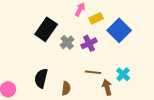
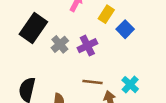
yellow rectangle: (96, 18) -> (106, 14), moved, turned -32
blue square: (119, 30) -> (125, 29), size x0.6

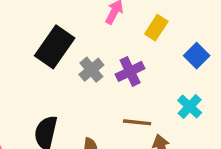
blue square: (125, 29) -> (197, 56), moved
cyan cross: (130, 85) -> (190, 107), moved

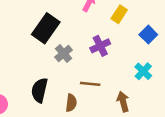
gray cross: (91, 70) -> (64, 54), moved
brown line: (137, 122) -> (90, 84), moved

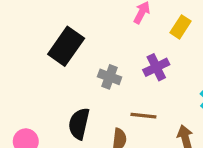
black rectangle: (46, 28) -> (66, 46), moved
gray cross: (64, 54) -> (110, 77), turned -30

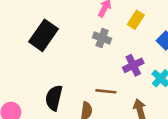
purple cross: (156, 67) -> (133, 65), moved
gray cross: (110, 77) -> (102, 38), moved

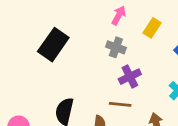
purple cross: (133, 65) -> (130, 77), moved

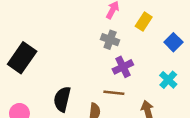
black rectangle: (53, 45) -> (22, 58), moved

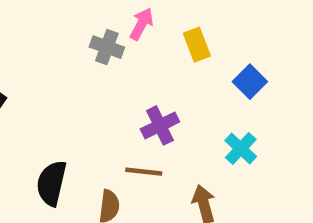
yellow rectangle: (144, 22) -> (197, 45), turned -54
gray cross: (110, 40) -> (107, 47), moved

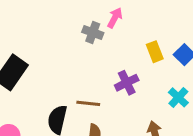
yellow rectangle: (197, 45) -> (155, 52), moved
brown line: (144, 172) -> (88, 103), moved

